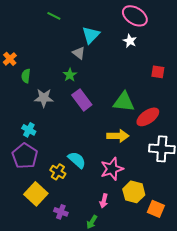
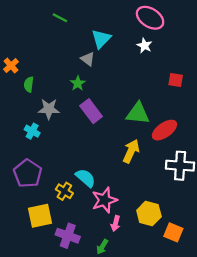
cyan cross: (29, 130) -> (32, 131), moved
yellow arrow: (118, 136) -> (131, 151), turned -65
pink star: (112, 169) -> (104, 200), moved
yellow square: (36, 194) -> (40, 216), turned 35
purple cross: (61, 212) -> (68, 236), size x1.5

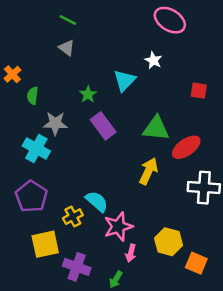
cyan triangle: (101, 39) -> (125, 81), moved
white star: (144, 46) -> (153, 60), moved
gray triangle: (88, 59) -> (67, 48), moved
cyan cross: (32, 131) -> (36, 149), size x1.5
yellow cross: (64, 191) -> (73, 217), turned 30

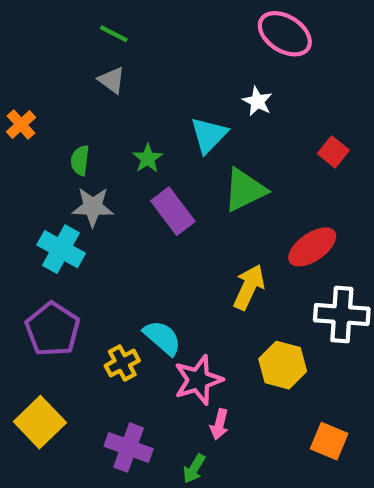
red square: (199, 91) -> (333, 152), turned 30
green semicircle: (33, 96) -> (80, 160), moved
green triangle: (156, 128) -> (245, 190), moved, turned -32
yellow hexagon: (169, 242) -> (283, 365), moved
yellow square: (45, 244) -> (40, 422), moved, turned -32

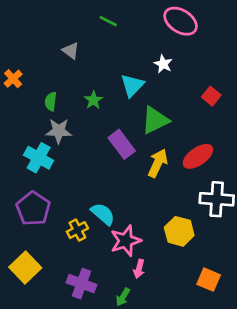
green line: (114, 34) -> (108, 21), moved
purple rectangle: (173, 211) -> (122, 144), moved
yellow arrow: (249, 287) -> (158, 163), moved

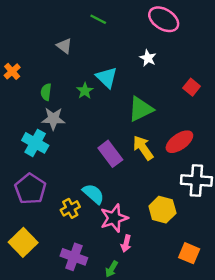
cyan triangle: (132, 85) -> (107, 77), moved, turned -30
purple rectangle: (122, 144) -> (110, 154), moved
yellow arrow: (158, 163) -> (143, 148), turned -60

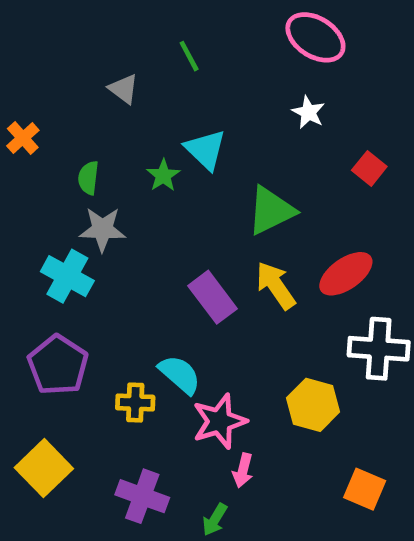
green line: (98, 19) -> (189, 56), moved, turned 35
white star: (148, 58) -> (308, 112), moved
yellow cross: (70, 208) -> (135, 403), turned 30

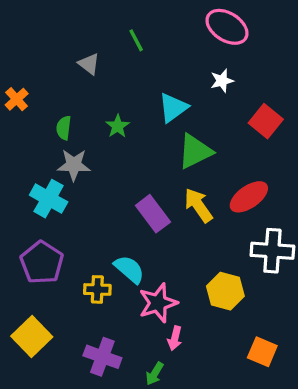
white star: (308, 112) -> (222, 81), turned 30
cyan triangle: (205, 150) -> (173, 108), moved, turned 40
red square: (369, 168) -> (266, 121), size x1.4

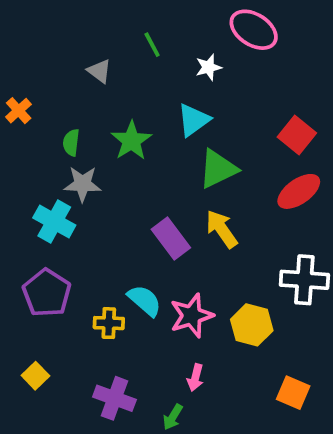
white star: (222, 81) -> (208, 67), moved
green star: (118, 126) -> (131, 141), size x1.5
red ellipse: (249, 197) -> (299, 191), moved
pink star: (158, 303) -> (192, 316), moved
yellow square: (32, 337) -> (35, 376), size x0.6

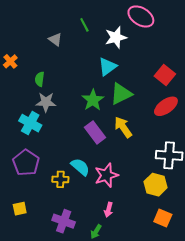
white star: (208, 67) -> (116, 37), size x1.5
green star: (131, 141) -> (93, 100), moved
yellow hexagon: (252, 325) -> (156, 185), moved
yellow square: (35, 376) -> (20, 209), turned 32

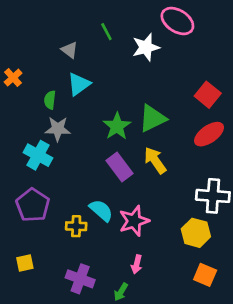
cyan triangle: (107, 67) -> (79, 84), moved

